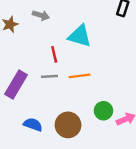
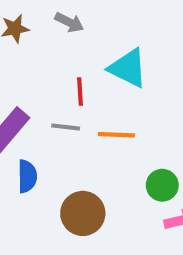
green circle: (103, 111) -> (162, 185), moved
blue semicircle: (33, 125) -> (27, 176), moved, turned 60

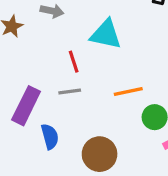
orange line: (116, 135) -> (128, 91), moved

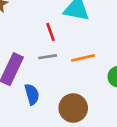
orange line: (128, 91) -> (83, 58), moved

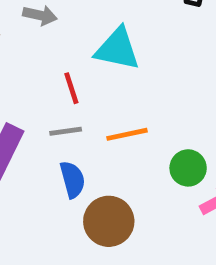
blue semicircle: (32, 94) -> (72, 180), moved

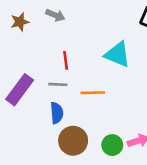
cyan triangle: (117, 49) -> (117, 54), moved
green circle: (188, 168) -> (112, 145), moved

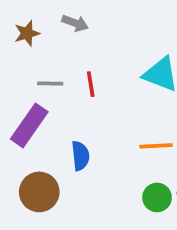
gray line: (58, 84) -> (50, 83), moved
orange line: (93, 93) -> (156, 146), moved
brown circle: (73, 141) -> (39, 192), moved

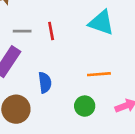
green circle: (157, 197) -> (85, 106), moved

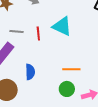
cyan triangle: (101, 23) -> (62, 26), moved
green circle: (85, 106) -> (67, 89), moved

